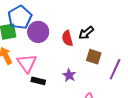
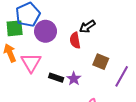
black arrow: (86, 33) -> (87, 27), moved
black rectangle: (38, 81) -> (56, 78), moved

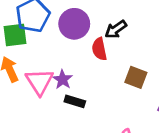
purple circle: (46, 31) -> (74, 24), moved
purple star: (74, 79) -> (63, 80), moved

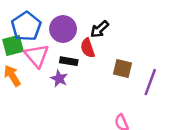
pink triangle: (39, 82) -> (37, 56), moved
black rectangle: (75, 101) -> (69, 61), moved

